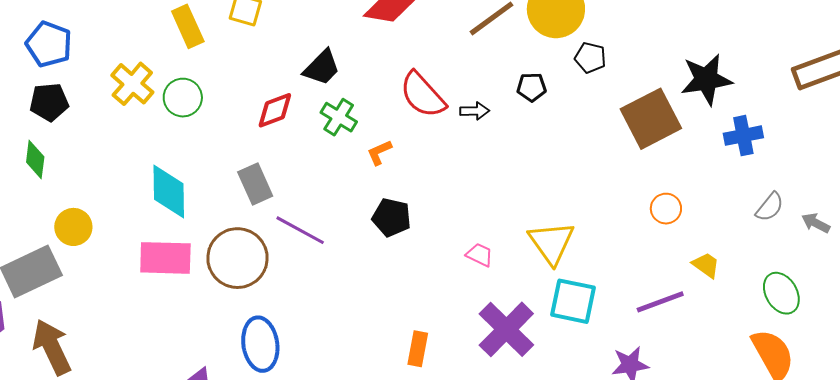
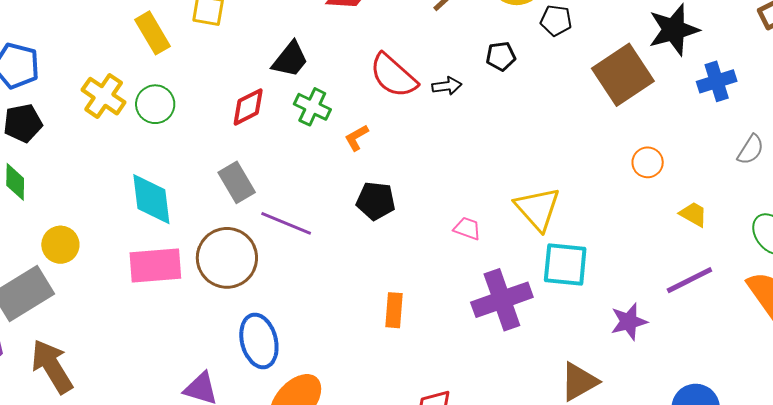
purple line: (660, 302) -> (689, 280), moved
purple cross: (506, 329) -> (502, 300), turned 32
orange rectangle: (418, 349) -> (394, 310), moved

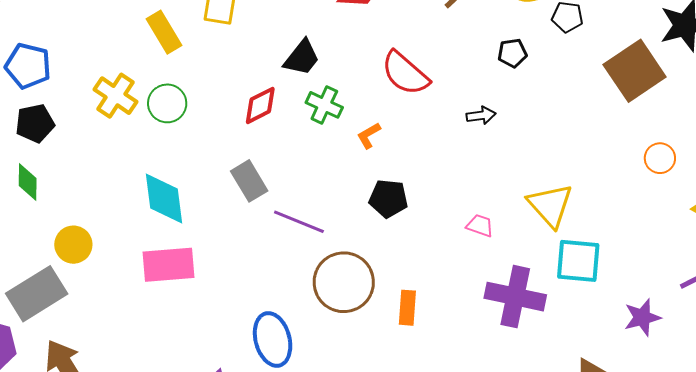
black arrow: (447, 86) -> (481, 115), moved
brown circle: (227, 258) -> (344, 282), moved
purple cross: (502, 300) -> (515, 297), turned 32

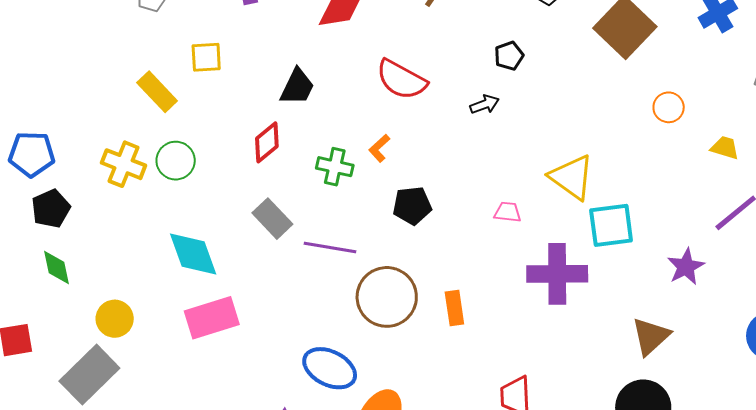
black pentagon: (512, 53) -> (509, 56), moved
green cross: (324, 105) -> (335, 167), moved
blue ellipse: (273, 339) -> (330, 368), turned -36

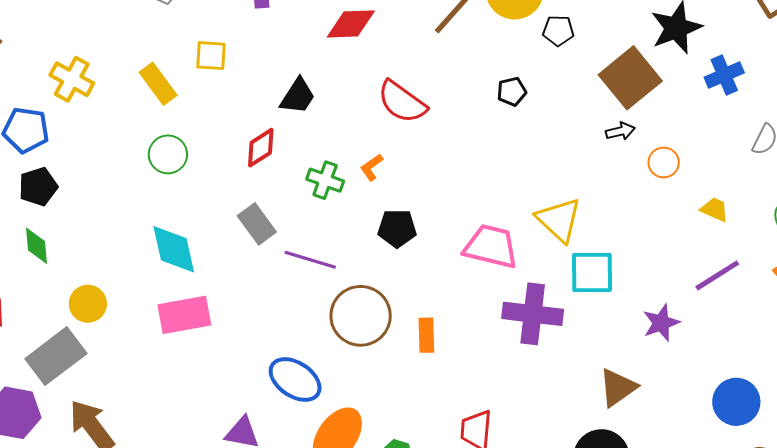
black arrow: (485, 104) -> (620, 131), moved
yellow cross: (124, 164) -> (72, 79), moved
pink trapezoid: (507, 212) -> (491, 247), size x2.0

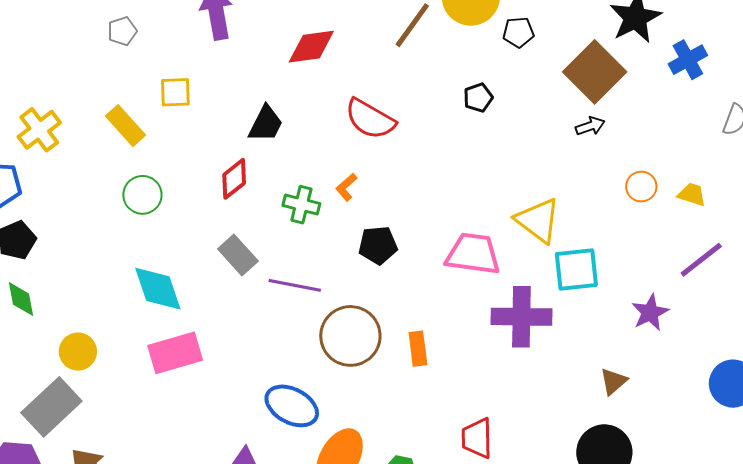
yellow cross: (72, 79) -> (39, 130), turned 30
orange circle: (664, 163) -> (641, 187), moved
brown triangle: (618, 388) -> (613, 381), size x0.7

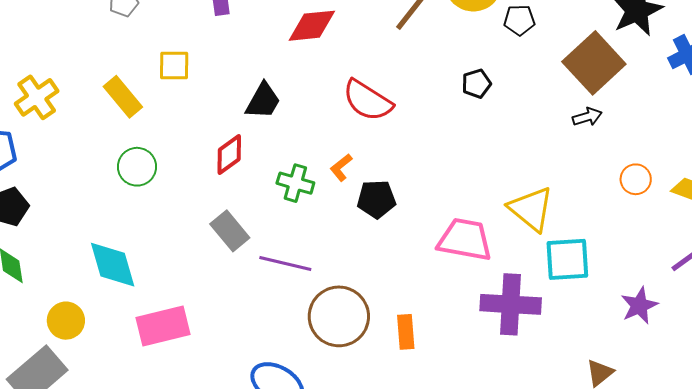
black pentagon: (378, 245) -> (376, 199), moved
cyan diamond: (158, 289) -> (113, 265), moved

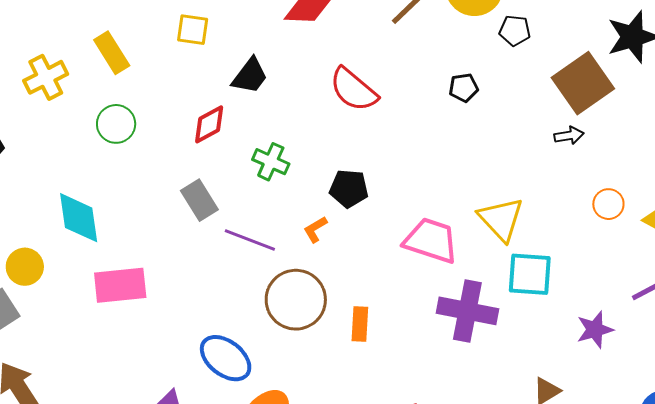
yellow square: (174, 66) -> (193, 30), moved
yellow cross: (37, 97) -> (46, 77), moved
orange L-shape: (341, 167) -> (315, 229), moved

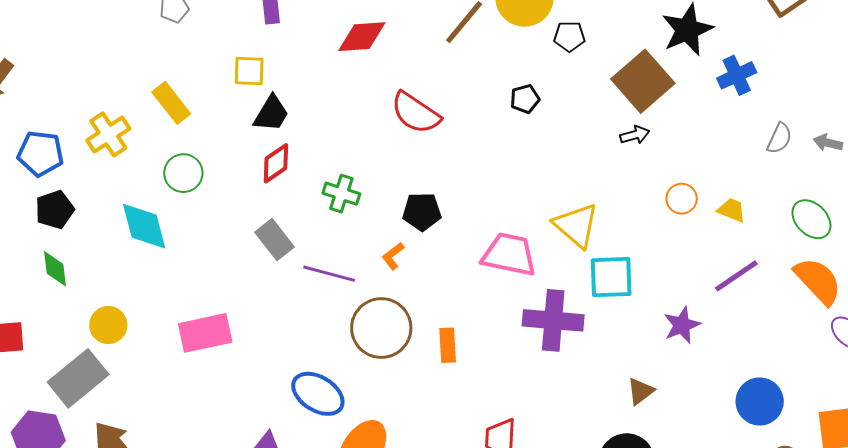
black trapezoid: (250, 76) -> (271, 113), moved
cyan diamond: (79, 218) -> (144, 226), moved

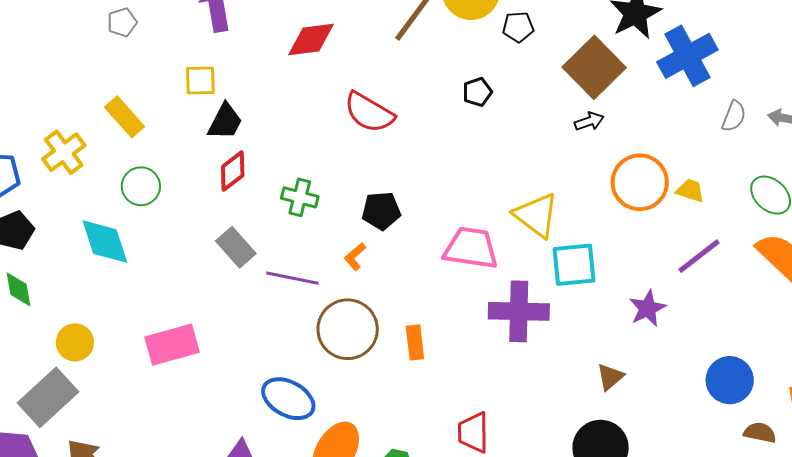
blue cross: (737, 75) -> (687, 56), size x1.5
orange circle: (682, 199) -> (640, 182), size x1.8

